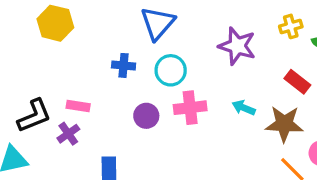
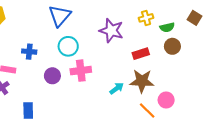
blue cross: (124, 65) -> (29, 52), moved
red rectangle: (297, 82) -> (141, 54), moved, turned -56
cyan arrow: (244, 108) -> (117, 88), moved, turned 120

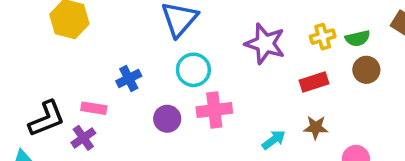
yellow cross: (146, 18) -> (323, 37), moved
blue cross: (29, 52) -> (129, 79), turned -32
brown star: (142, 81) -> (316, 127), size x0.6

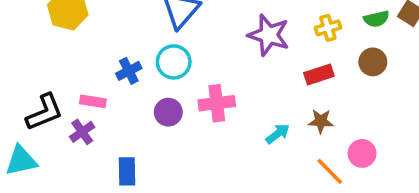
green semicircle: (358, 38) -> (376, 19), moved
cyan circle: (193, 70) -> (174, 62), moved

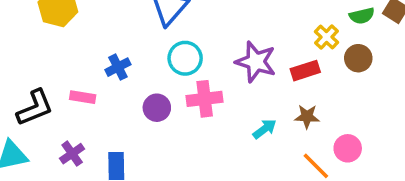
yellow cross: (328, 28) -> (326, 37), moved, turned -30
purple star: (269, 35) -> (256, 62), moved
cyan circle: (174, 62) -> (185, 58), moved
purple cross: (82, 132) -> (72, 154), moved

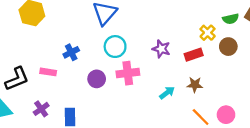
purple star: (256, 62) -> (161, 49), size x0.7
pink circle: (348, 148) -> (226, 115), moved

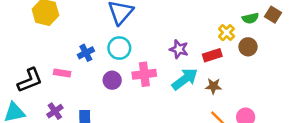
cyan circle: (115, 47) -> (119, 48), moved
cyan arrow: (167, 93) -> (185, 79), moved, size x1.6

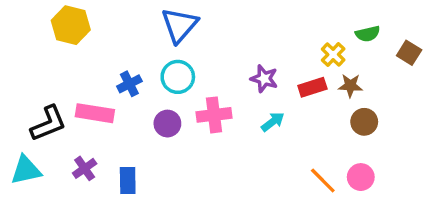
brown square: (273, 15) -> (409, 53), moved
brown circle: (248, 47) -> (364, 122), moved
pink rectangle: (62, 73) -> (95, 113), size x1.5
cyan arrow: (185, 79) -> (273, 122), size x0.6
brown star: (213, 86) -> (350, 86), moved

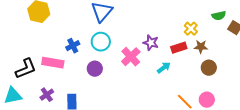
green semicircle: (368, 34) -> (219, 16), moved
pink cross: (214, 115) -> (131, 57), moved, turned -36
cyan arrow: (273, 122) -> (164, 68), moved

